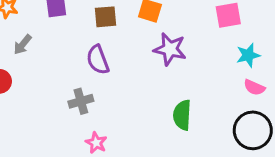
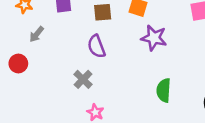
gray cross: (81, 101) -> (83, 79), turned -30

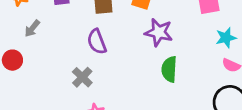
green semicircle: (164, 90) -> (169, 69), moved

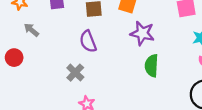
gray arrow: (32, 28) -> (31, 30), turned 91

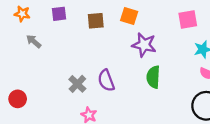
purple semicircle: (88, 41) -> (106, 80), moved
red circle: (14, 58) -> (18, 99), moved

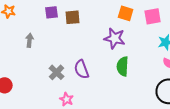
purple square: (59, 14) -> (52, 12), moved
orange square: (129, 16) -> (126, 13), moved
gray arrow: (34, 41) -> (30, 40), moved, turned 56

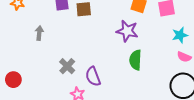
purple semicircle: (82, 69) -> (93, 76), moved

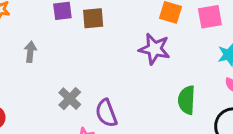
green semicircle: (135, 60) -> (187, 100), moved

